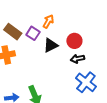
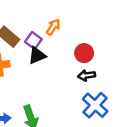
black triangle: (51, 45) -> (37, 55), moved

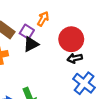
red circle: (84, 53) -> (71, 39), size x1.5

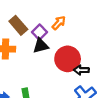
red circle: (71, 39) -> (68, 59), moved

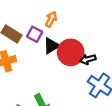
black triangle: (41, 46) -> (51, 46), moved

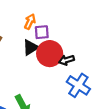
purple square: (35, 34) -> (42, 32), moved, turned -32

